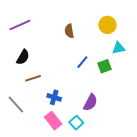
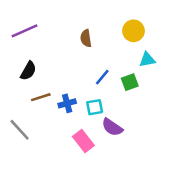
blue cross: (54, 97) -> (67, 103), moved, turned -32
purple semicircle: (90, 102) -> (112, 127), turned 96
pink rectangle: (53, 121) -> (83, 141), moved
cyan square: (76, 123) -> (95, 107), moved, turned 32

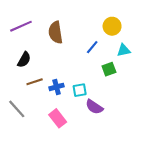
brown semicircle: (86, 38) -> (56, 32), moved, size x1.5
blue line: (102, 77) -> (92, 47), moved
pink rectangle: (83, 141) -> (58, 118), moved

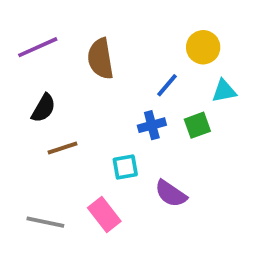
blue cross: (57, 87) -> (152, 125), moved
cyan square: (80, 90) -> (125, 167), moved
gray line: (17, 109) -> (45, 222), moved, turned -36

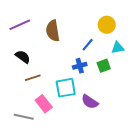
black semicircle: (43, 108) -> (23, 57), turned -84
cyan square: (125, 167) -> (66, 88), size x1.5
pink rectangle: (104, 215) -> (44, 104), moved

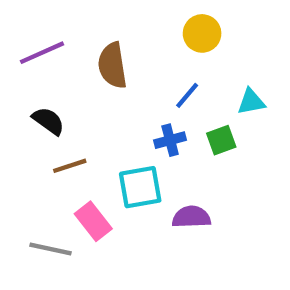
yellow circle: (107, 25) -> (202, 33), moved
purple semicircle: (90, 102) -> (191, 217), turned 144

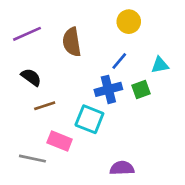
blue cross: (170, 140) -> (108, 89), size x1.4
cyan square: (140, 187) -> (89, 119), turned 32
purple semicircle: (191, 217) -> (122, 168), moved
pink rectangle: (93, 221) -> (60, 141), turned -30

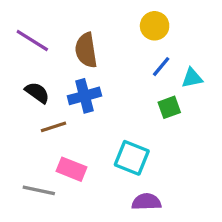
purple line: (27, 34) -> (32, 40), turned 56
blue line: (119, 61) -> (161, 67), moved
blue cross: (108, 89) -> (84, 96), moved
cyan square: (89, 119) -> (132, 158), moved

